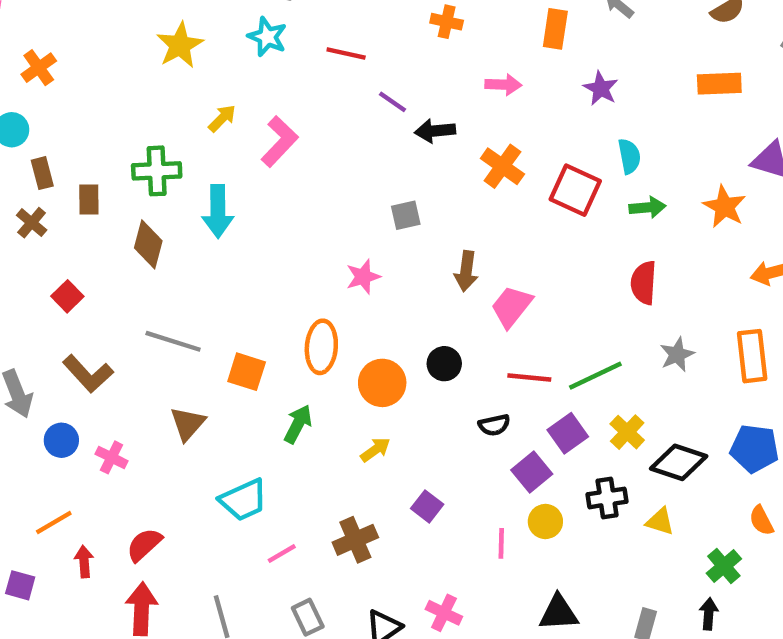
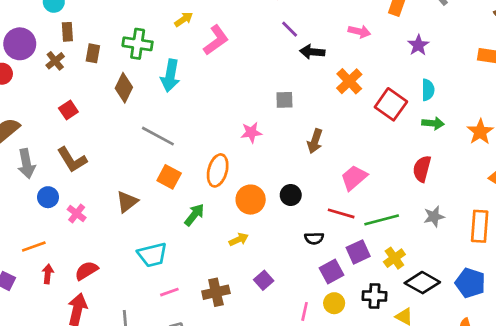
pink trapezoid: (511, 306) -> (354, 178), moved
gray line: (173, 341) -> (158, 136), moved

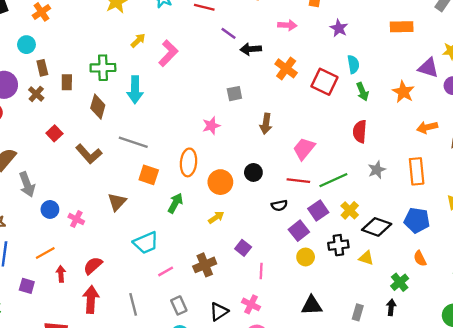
green arrow: (433, 123) -> (362, 92), turned 72
brown L-shape: (72, 160) -> (89, 154), moved
pink line: (305, 311) -> (261, 271), moved

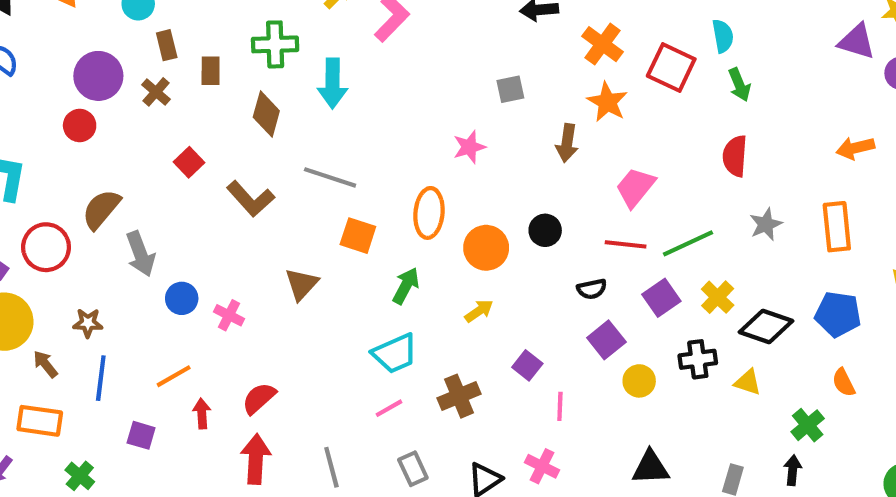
orange star: (403, 92) -> (607, 102), moved
purple square: (299, 231) -> (606, 340), moved
cyan trapezoid: (146, 243) -> (395, 353), moved

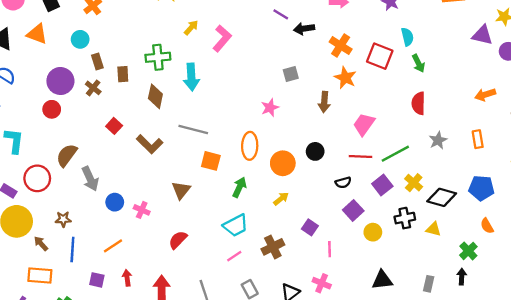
orange rectangle: (837, 227) -> (478, 139), size x0.7
red semicircle: (259, 398) -> (178, 240), moved
red arrow: (202, 413) -> (127, 278), moved

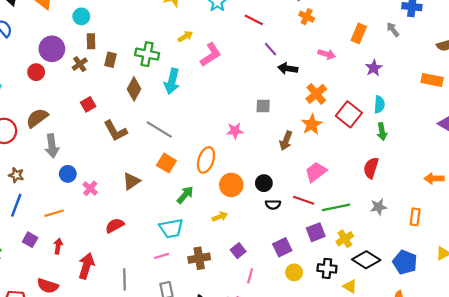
black semicircle: (343, 183) -> (273, 205), moved

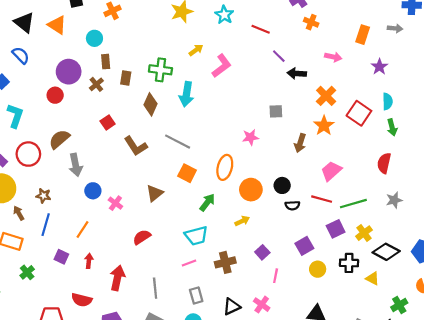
gray arrow: (393, 29) -> (395, 28), turned 136
orange line: (54, 213) -> (83, 230), turned -36

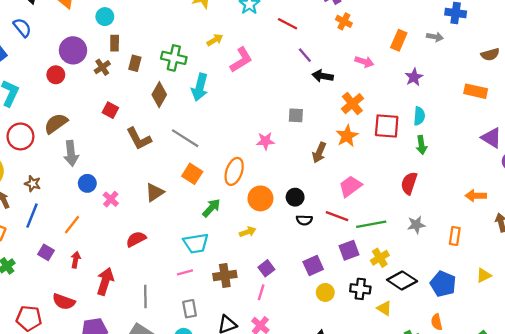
red square: (359, 113) -> (387, 126), turned -35
red square: (108, 123) -> (110, 110), turned -32
pink line: (276, 276) -> (261, 292), moved

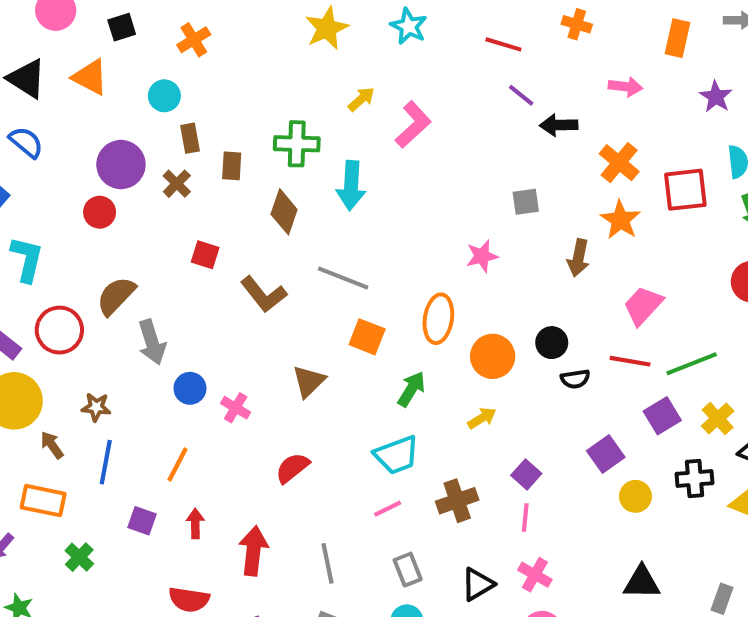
red line: (288, 24) -> (503, 44), moved

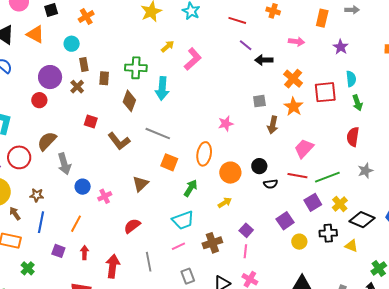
gray square: (526, 202) -> (259, 101), moved
pink cross: (236, 408) -> (105, 196), turned 32
gray line: (328, 563) -> (149, 262), moved

